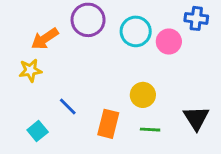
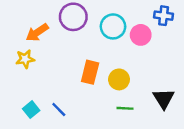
blue line: (68, 106) -> (59, 110), moved
orange rectangle: (108, 124) -> (90, 72), moved

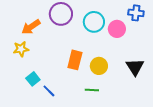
black triangle: (164, 99) -> (135, 67), moved
green line: (125, 108) -> (92, 90), moved
cyan square: (31, 110) -> (33, 79), moved

